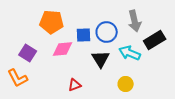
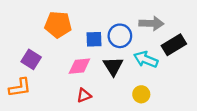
gray arrow: (135, 21) -> (151, 23), turned -75
pink diamond: (63, 49) -> (79, 66), moved
orange L-shape: (18, 78) -> (20, 88), turned -70

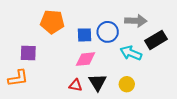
purple square: (31, 59) -> (28, 53), turned -30
pink diamond: (79, 66) -> (86, 59), moved
black triangle: (113, 66) -> (98, 82), moved
red triangle: (84, 95) -> (75, 85), turned 32

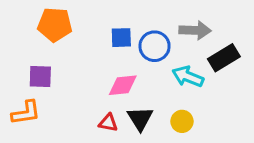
orange pentagon: (52, 22) -> (55, 25), moved
blue square: (85, 35) -> (121, 38), moved

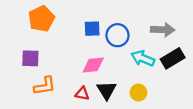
orange pentagon: (55, 25) -> (41, 19), turned -30
gray arrow: (195, 30) -> (163, 30), moved
black rectangle: (224, 58) -> (173, 58), moved
orange L-shape: (26, 113) -> (45, 86), moved

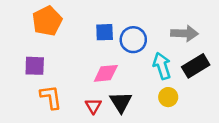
cyan arrow: (143, 58) -> (162, 66), turned 50
orange L-shape: (45, 86) -> (51, 97), turned -90
yellow circle: (138, 93) -> (168, 97), moved
red triangle: (82, 94) -> (93, 106), turned 48

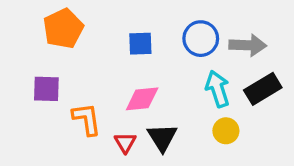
blue circle: (133, 40) -> (201, 39), moved
orange L-shape: (51, 97) -> (87, 119), moved

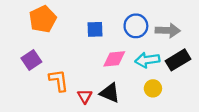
purple square: (46, 89) -> (31, 60), turned -36
cyan arrow: (218, 89) -> (147, 60), turned -80
pink diamond: (142, 99) -> (114, 59), moved
black triangle: (162, 138) -> (110, 93), turned -35

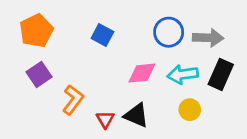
orange pentagon: (43, 19) -> (36, 31), moved
blue square: (95, 29) -> (102, 35), moved, turned 30
black rectangle: (178, 60) -> (221, 74), turned -35
orange L-shape: (59, 80) -> (73, 100), turned 45

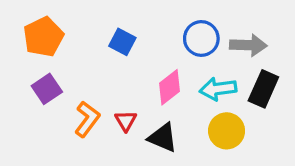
pink diamond: (142, 73) -> (169, 87), turned -32
yellow circle: (190, 110) -> (227, 131), size x1.4
red triangle: (105, 120) -> (126, 121), moved

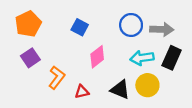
pink diamond: (169, 87) -> (97, 57), moved
red triangle: (126, 121) -> (82, 92), moved, turned 48
black triangle: (163, 138) -> (120, 90), moved

